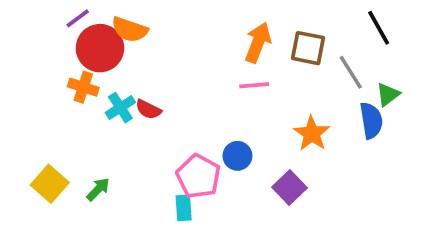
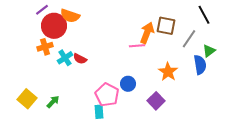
orange arrow: (258, 43) -> (147, 33), moved
gray line: (351, 72) -> (189, 39), turned 66
orange cross: (83, 87) -> (45, 47), turned -35

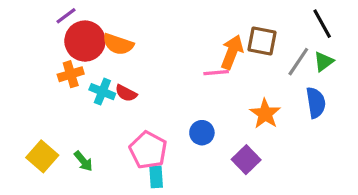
orange semicircle: (70, 16) -> (118, 44), moved
green triangle: (209, 51) -> (324, 62), moved
cyan cross: (65, 58) -> (102, 92), turned -35
pink pentagon: (107, 95) -> (148, 150), moved
green arrow: (53, 102) -> (83, 161), turned 96

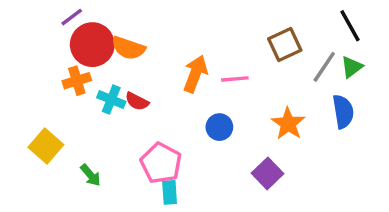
brown square: (262, 41) -> (285, 45), turned -36
orange arrow: (232, 52) -> (195, 74), moved
blue circle: (202, 133) -> (219, 127), moved
yellow square: (42, 156) -> (46, 146), moved

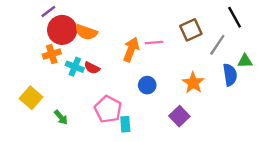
green triangle: (352, 67) -> (245, 61), moved, turned 35
pink line: (235, 79) -> (154, 43), moved
cyan rectangle: (170, 192) -> (125, 124), moved

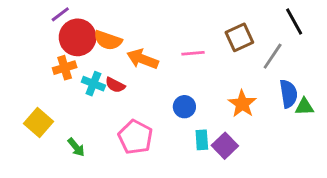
orange arrow: (131, 49) -> (143, 59), moved, turned -90
green triangle: (245, 61) -> (304, 107), moved
cyan rectangle: (125, 124) -> (202, 140), moved

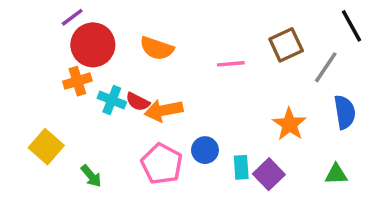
orange semicircle: (108, 40) -> (157, 48), moved
orange arrow: (143, 59) -> (164, 110), moved, turned -32
blue circle: (184, 107) -> (205, 150), moved
green triangle: (304, 107) -> (336, 174), moved

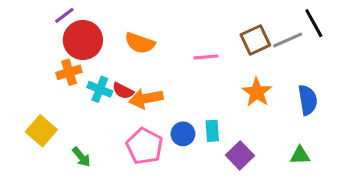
gray line: (326, 67) -> (288, 40), moved, turned 32
orange star: (290, 124) -> (257, 92), moved
cyan rectangle: (241, 167) -> (212, 131), moved

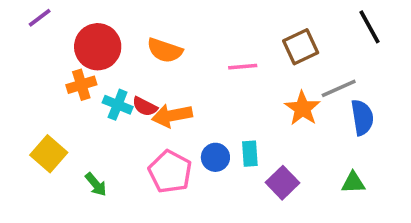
purple line: (64, 15) -> (40, 18), moved
gray line: (288, 40) -> (339, 88), moved

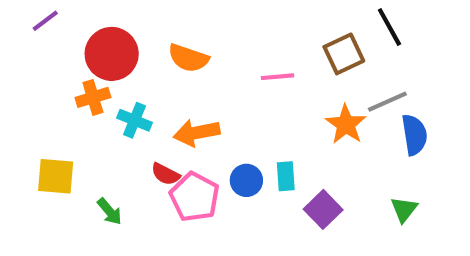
black line: (370, 27) -> (389, 27), moved
red semicircle: (145, 107) -> (166, 174), moved
yellow square: (49, 154) -> (56, 176), turned -36
green triangle: (353, 183) -> (404, 209), turned -50

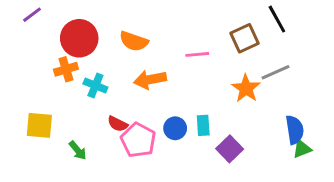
orange arrow: (197, 133) -> (150, 80), moved
blue semicircle: (414, 135) -> (295, 130), moved
green triangle: (404, 209) -> (302, 149), moved, turned 30

